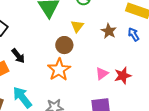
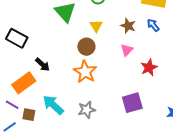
pink triangle: (102, 74) -> (127, 50), moved

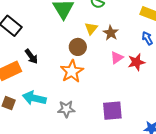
brown star: (128, 26) -> (111, 33), moved
red star: (149, 68) -> (136, 62), moved
cyan arrow: (53, 105) -> (34, 98), turned -40

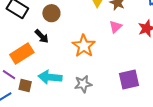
brown circle: (78, 47) -> (51, 13), moved
pink triangle: (117, 58) -> (116, 27), moved

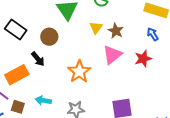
pink triangle: (116, 27) -> (112, 55), size x1.5
cyan arrow: (50, 77) -> (43, 100), size x0.7

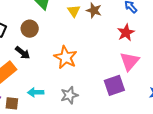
pink triangle: (112, 55) -> (130, 61), moved

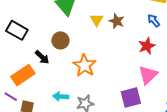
brown circle: (30, 29) -> (60, 40), moved
cyan arrow: (36, 92) -> (61, 97), moved

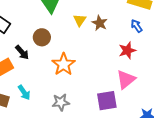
cyan arrow: (61, 97) -> (24, 92), moved, turned -133

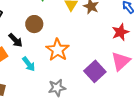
cyan arrow: (24, 92) -> (29, 64), moved
purple square: (107, 101) -> (95, 71), moved, turned -30

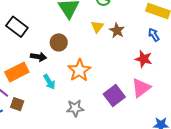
red star: (120, 32) -> (144, 59), turned 30
black arrow: (15, 40) -> (38, 57), turned -42

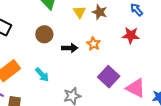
black arrow: (38, 57) -> (70, 48), moved
orange star: (79, 70) -> (93, 44), moved, size x0.6
pink triangle: (141, 88) -> (136, 88), moved, turned -45

